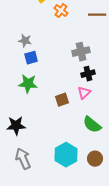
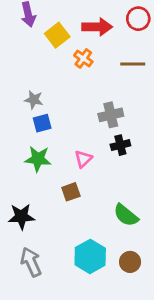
pink triangle: (84, 93) -> (83, 159), moved
brown square: (62, 100) -> (71, 192), moved

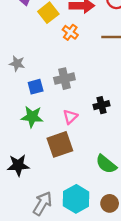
gray star: (34, 100) -> (17, 64), moved
gray cross: (111, 115) -> (64, 79), moved
brown square: (71, 192) -> (60, 144), size x1.6
gray arrow: (31, 262) -> (42, 203), moved, turned 55

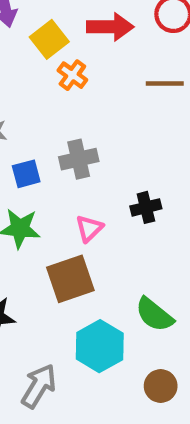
orange cross: (70, 32) -> (72, 75), moved
cyan hexagon: (76, 199) -> (100, 346), moved

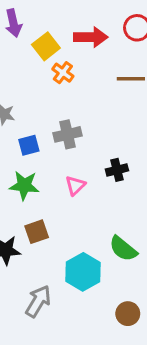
brown square: (70, 279) -> (37, 232), moved, size x0.7
brown circle: (161, 386) -> (128, 314), moved

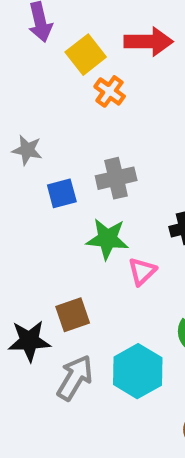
green star: (24, 185) -> (107, 239), moved
pink triangle: (75, 185) -> (142, 271), moved
gray arrow: (38, 301) -> (75, 378), moved

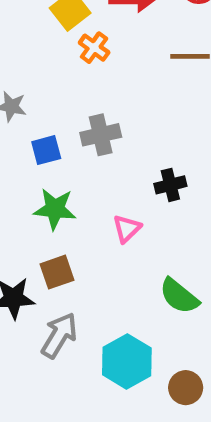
green star: (107, 239) -> (55, 209), moved
cyan hexagon: (138, 371) -> (127, 361), moved

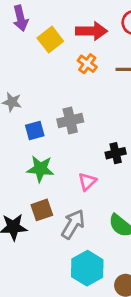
orange cross: (94, 48) -> (87, 64), moved
gray arrow: (59, 335) -> (73, 224), moved

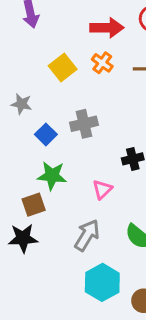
yellow square: (50, 40) -> (63, 67), moved
blue square: (35, 130) -> (46, 134), turned -30
brown square: (42, 210) -> (34, 205), moved

